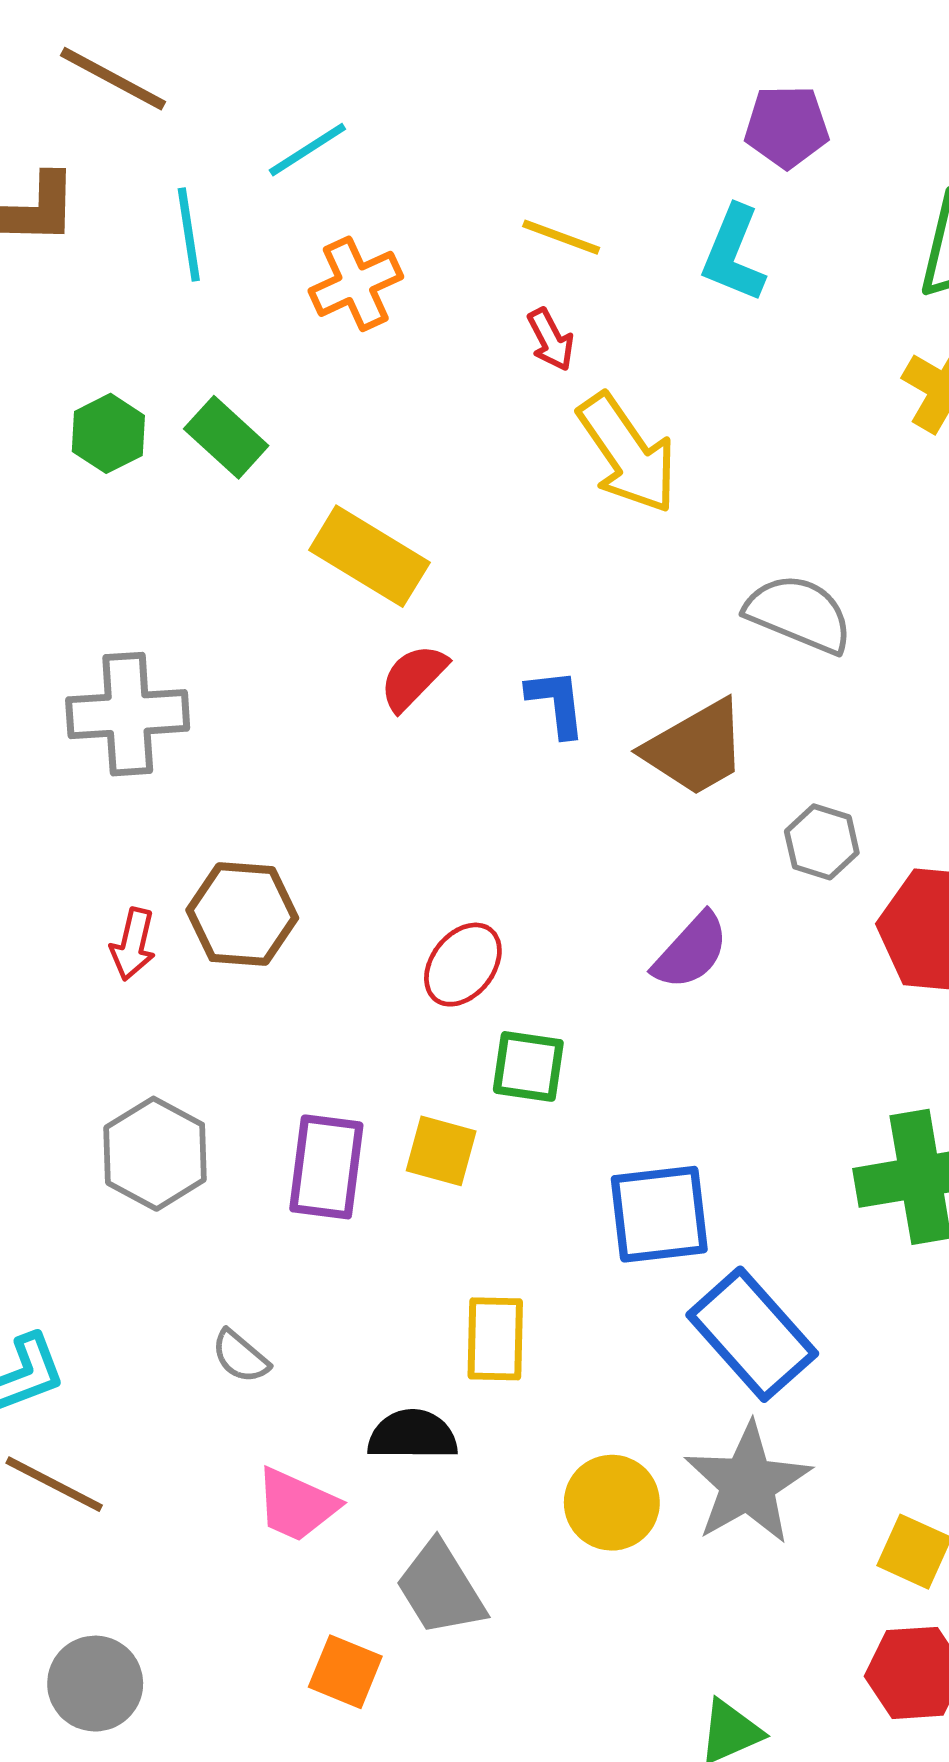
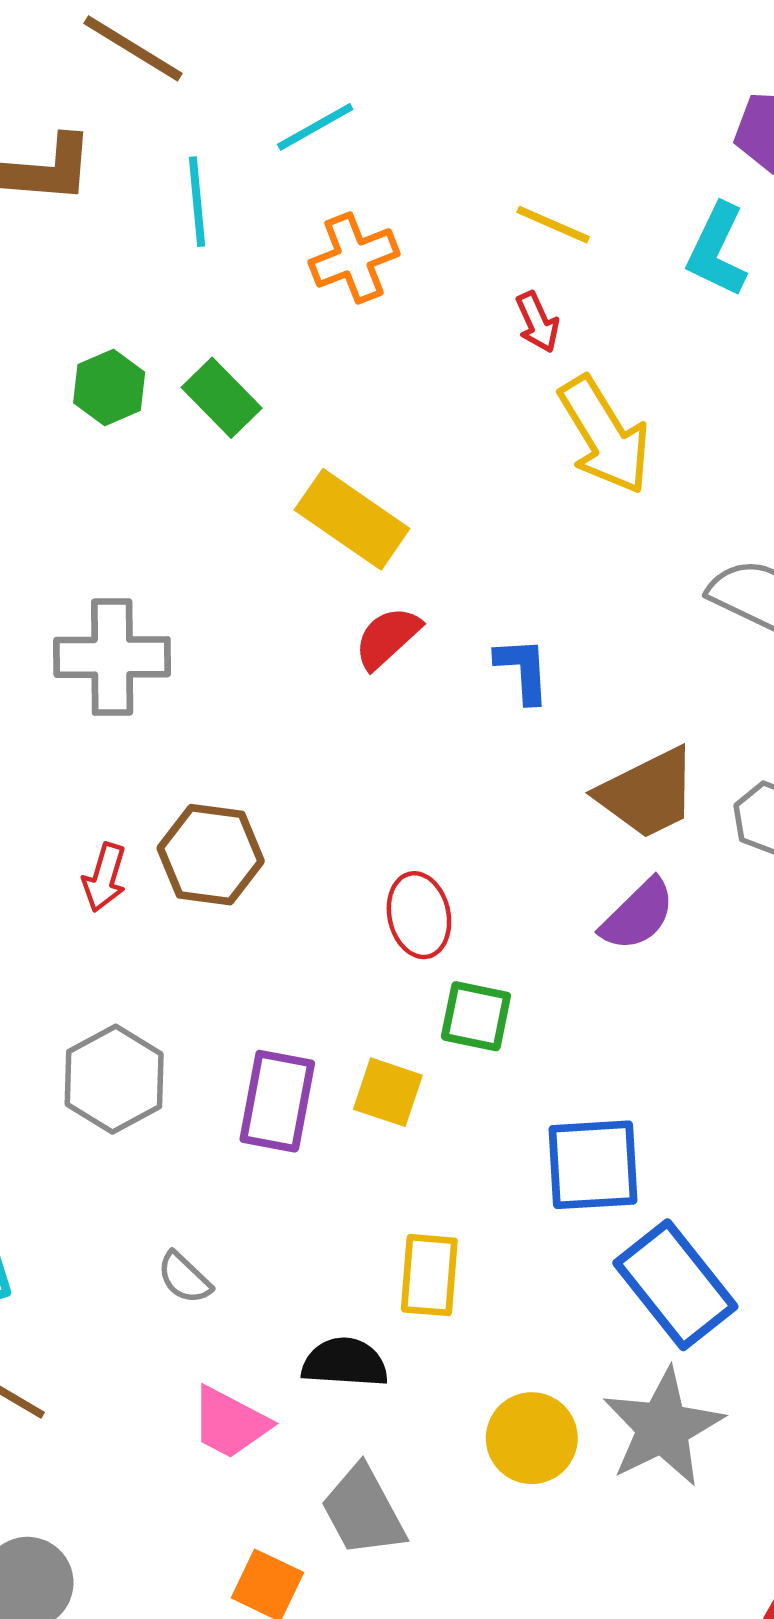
brown trapezoid: (695, 748) -> (648, 793), moved
red ellipse: (463, 965) -> (419, 915), turned -54

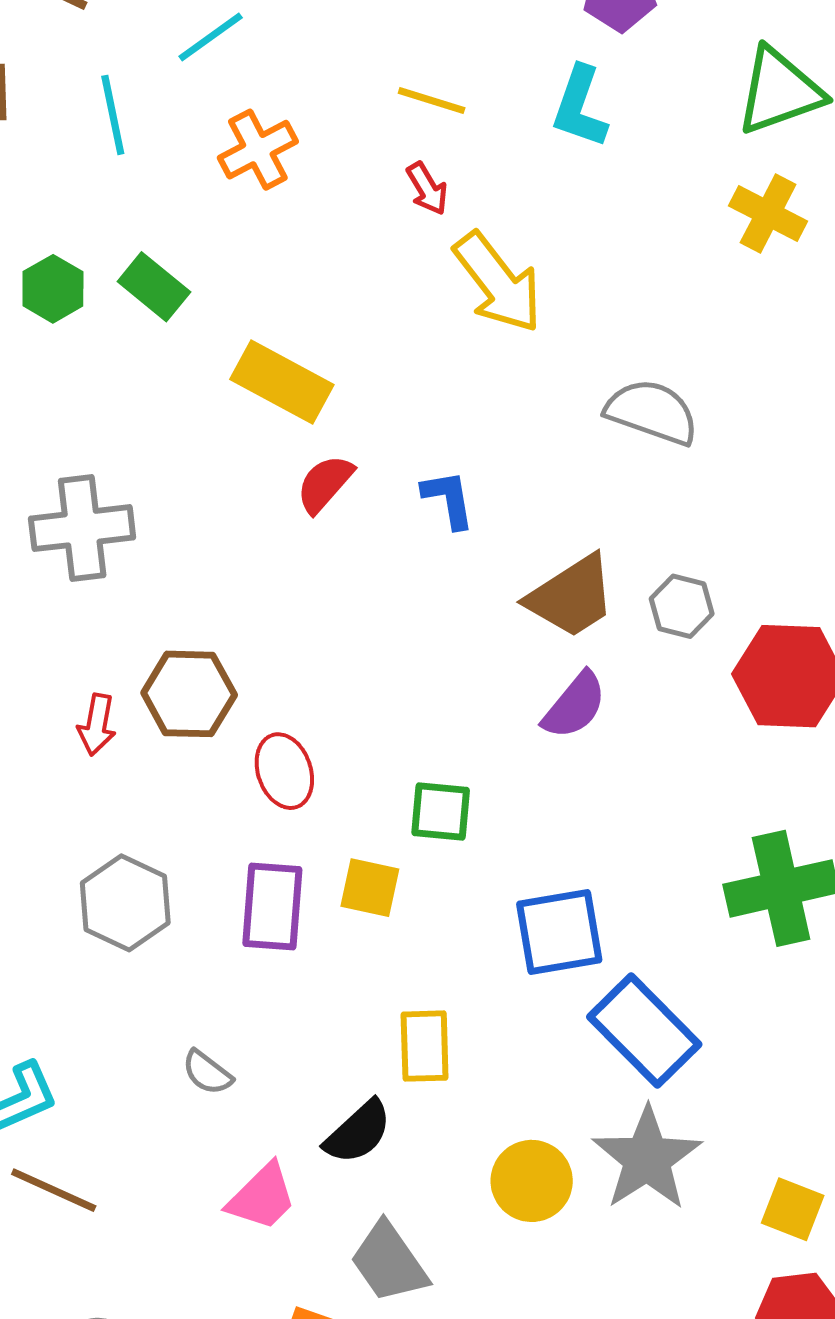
red ellipse: (419, 915) -> (284, 771), moved
black semicircle: (345, 1363) -> (358, 1132), turned 140
pink trapezoid: (230, 1423) -> (262, 1197), turned -66

